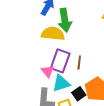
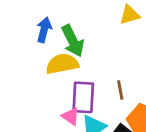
brown line: (79, 63) -> (120, 90), moved

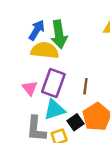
blue arrow: (44, 30) -> (37, 30), moved
pink triangle: (71, 116) -> (30, 88), moved

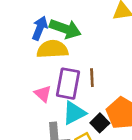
green arrow: (59, 34) -> (65, 29), turned -52
brown line: (85, 86) -> (92, 78), moved

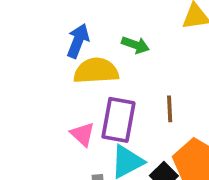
green arrow: (65, 29) -> (135, 45), moved, size x0.6
brown line: (92, 78) -> (170, 109), moved

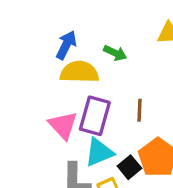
pink triangle: (83, 134) -> (63, 125), size x1.4

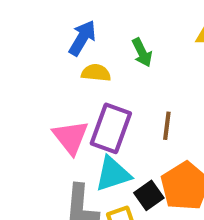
green arrow: (115, 53) -> (142, 52), turned 35
yellow semicircle: (79, 72) -> (96, 73), size x0.6

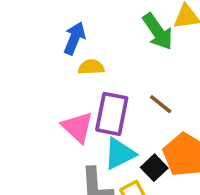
green arrow: (142, 52) -> (158, 32), moved, size x1.5
brown line: (167, 126) -> (161, 104), turned -50

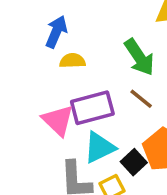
green arrow: (158, 32) -> (139, 57), moved
purple rectangle: (112, 114) -> (92, 108), turned 63

